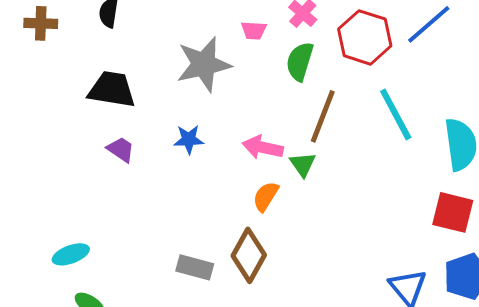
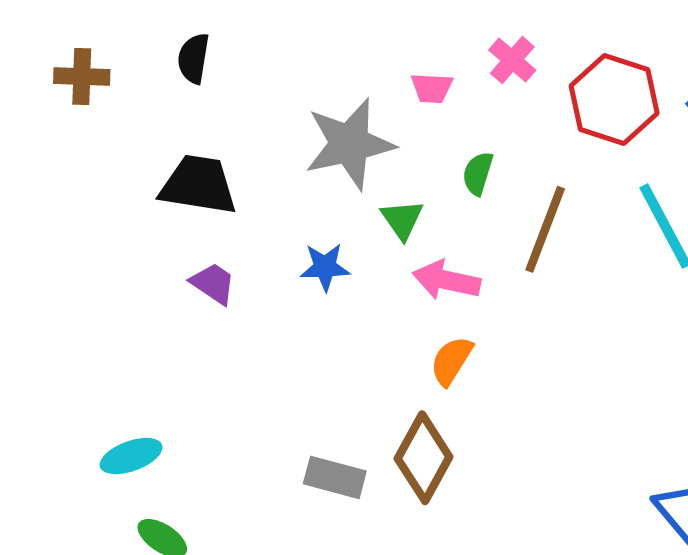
green semicircle: (300, 61) -> (478, 173), moved, size x0.7
green triangle: (303, 164) -> (402, 219), moved

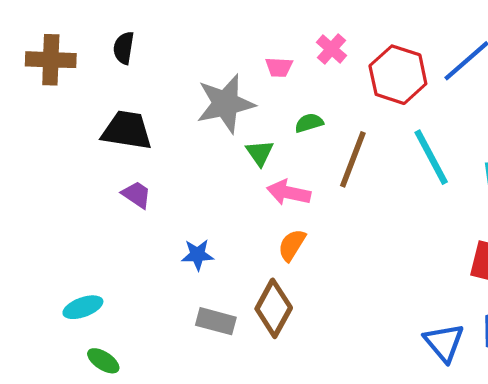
brown cross: (82, 76) -> (51, 60), size x1.4
green semicircle: (478, 173) -> (309, 123), turned 56
blue star: (325, 267) -> (198, 255), moved

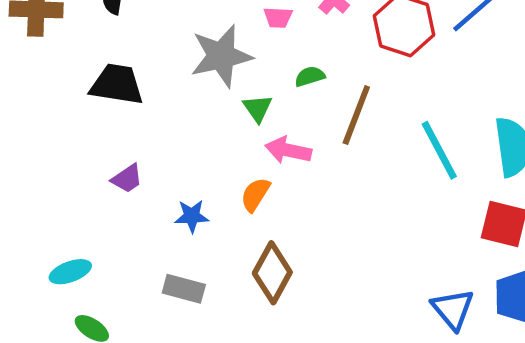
cyan line: (431, 157) -> (439, 150), moved
purple trapezoid: (136, 195) -> (127, 179), moved, turned 112
orange semicircle: (292, 245) -> (255, 194), moved
gray rectangle: (216, 321) -> (184, 289), moved

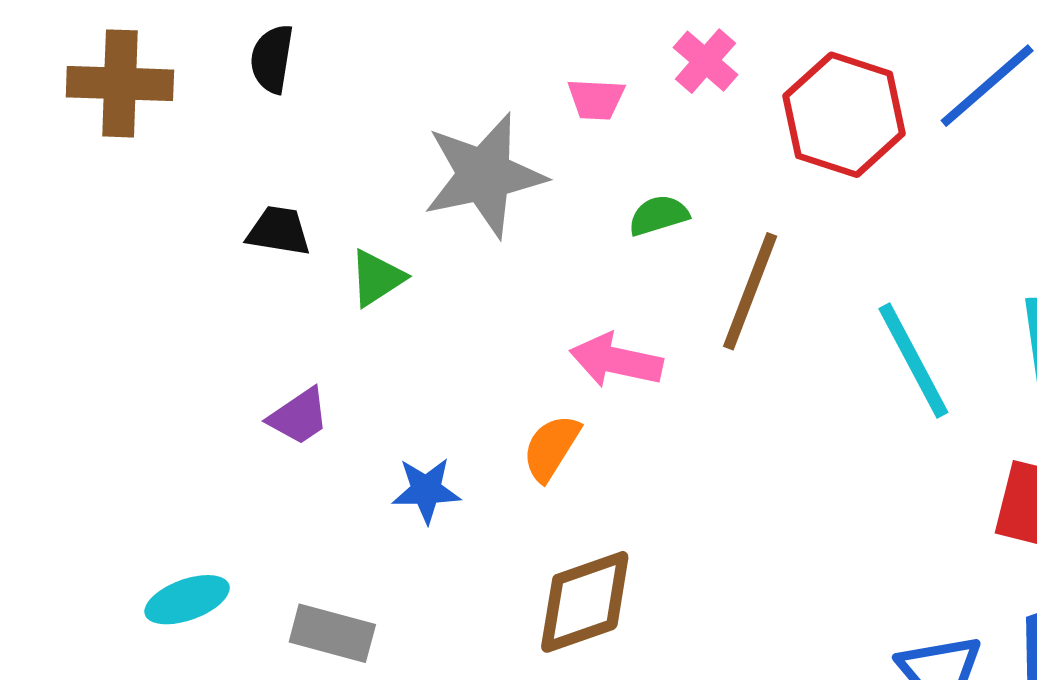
black trapezoid: (117, 84) -> (279, 231), size x0.6
green triangle: (258, 108) -> (377, 278), moved, turned 32
brown diamond: (272, 273) -> (585, 602), turned 42
gray rectangle: (184, 289) -> (332, 633), moved

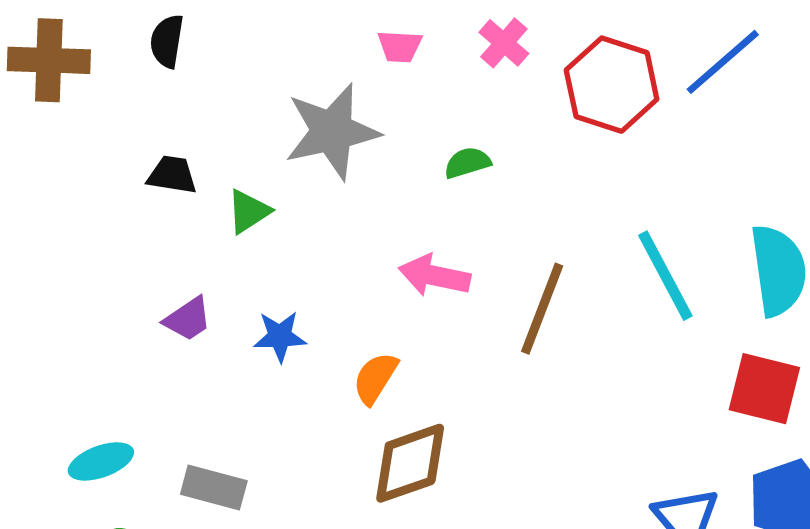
pink trapezoid: (596, 99) -> (400, 46), moved
brown line: (750, 291) -> (542, 309), moved
orange semicircle: (551, 448) -> (375, 378), moved
blue star: (426, 490) -> (280, 336), moved

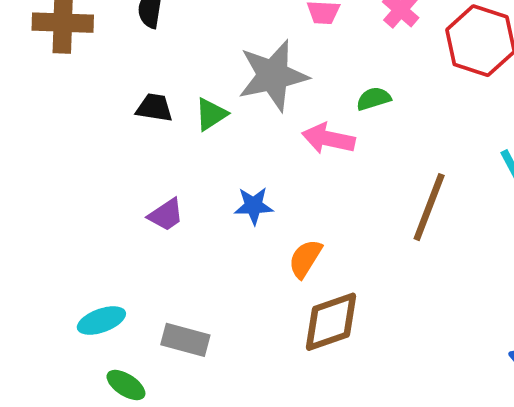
green triangle: (249, 211) -> (211, 114), moved
pink arrow: (434, 276) -> (328, 139), moved
blue star: (280, 336) -> (254, 206), moved

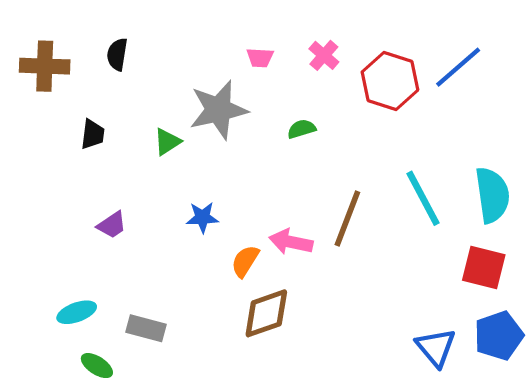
black trapezoid: (154, 108) -> (93, 134), moved, turned 88
pink arrow: (328, 139) -> (291, 242), moved
purple trapezoid: (166, 215) -> (112, 225), moved

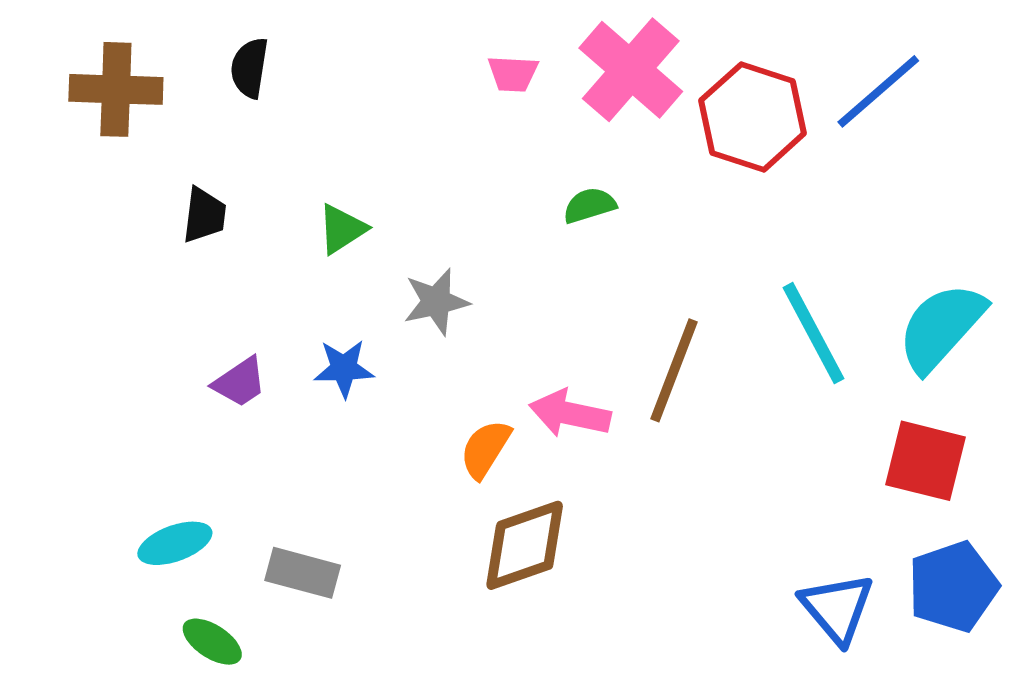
pink cross: (324, 55) -> (631, 70), size x1.8
gray star: (218, 110) -> (436, 302), moved, size x0.6
cyan semicircle: (492, 195) -> (941, 327), turned -130
blue star: (202, 217) -> (344, 368), moved

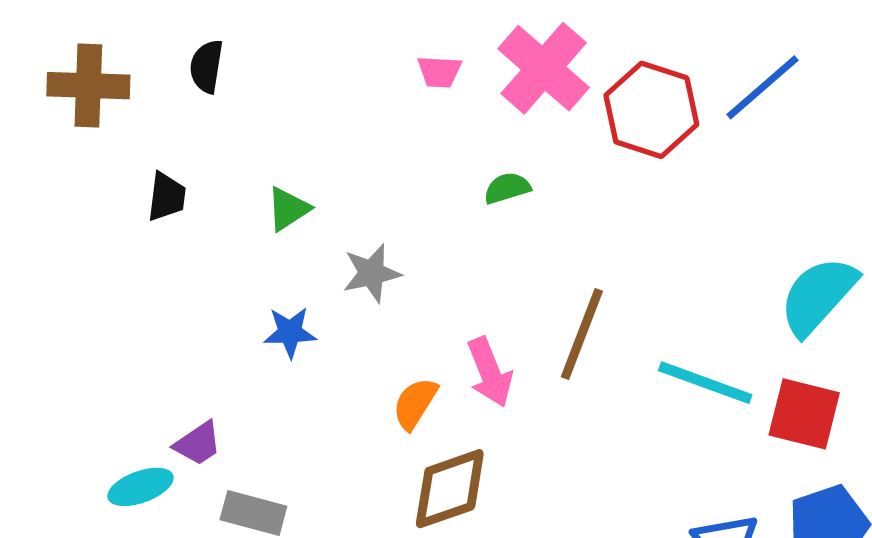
cyan line: (814, 333) -> (705, 383), moved, turned -42
purple trapezoid: (240, 382) -> (198, 443), moved
pink arrow: (570, 414) -> (490, 372), turned -124

